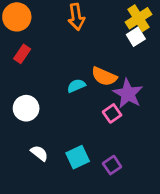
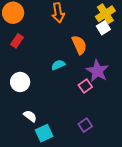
orange semicircle: (104, 76) -> (79, 45), moved, turned -138
cyan square: (78, 157) -> (44, 133), moved

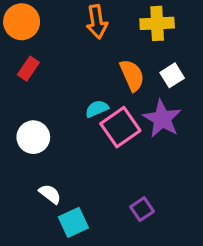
yellow cross: (105, 14) -> (157, 23), moved, turned 30
white square: (103, 28) -> (172, 75), moved
pink square: (85, 86) -> (120, 127), moved, size x1.6

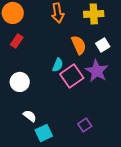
cyan semicircle: (97, 109) -> (58, 65), turned 136

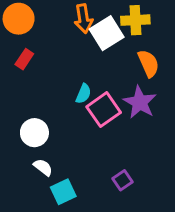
orange semicircle: (79, 45) -> (148, 63), moved
white square: (103, 45) -> (107, 33), moved, size x1.6
white circle: (20, 82) -> (34, 133), moved

